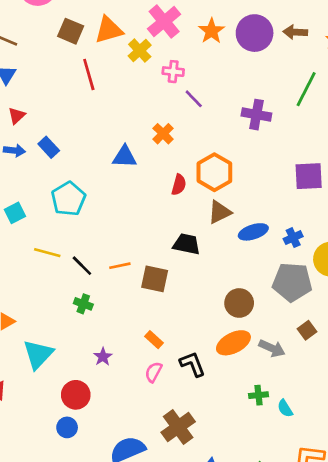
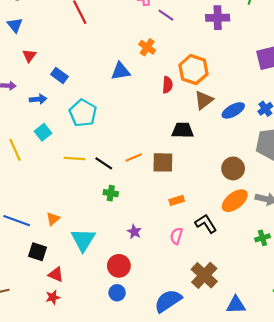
blue arrow: (14, 150) -> (38, 99), moved
orange rectangle: (154, 340) -> (177, 200), moved, turned -48

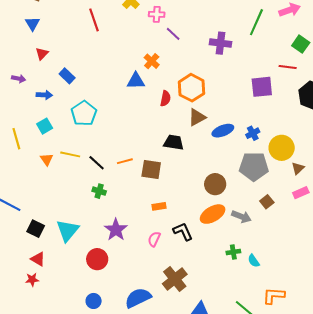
blue triangle: (120, 71) -> (136, 81), moved
orange triangle: (53, 219) -> (47, 159), moved, turned -32
purple star: (134, 232) -> (116, 230), size x1.6
black square: (38, 252) -> (36, 229), moved
blue circle: (117, 293) -> (94, 301), moved

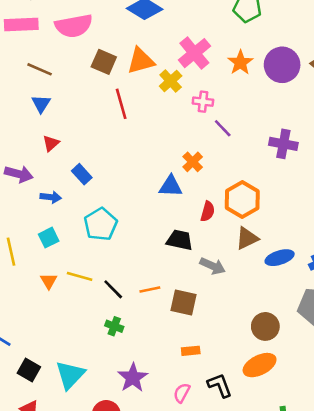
purple arrow: (19, 79) -> (19, 174), size x1.5
black trapezoid: (174, 142) -> (180, 240), moved
gray arrow: (241, 217) -> (213, 266), moved

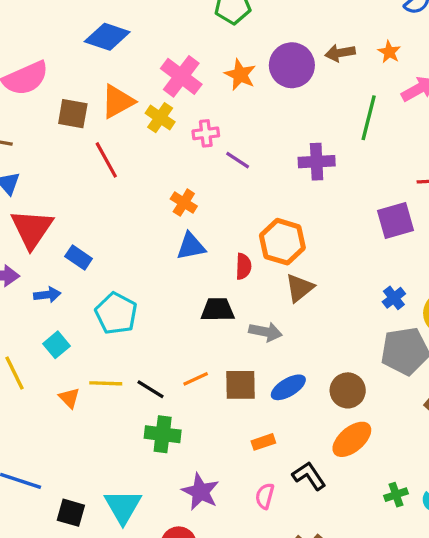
red triangle: (51, 143) -> (32, 229), size x2.0
orange cross: (193, 162) -> (184, 203), moved
blue ellipse: (280, 258) -> (288, 387), moved
green cross: (114, 326) -> (163, 434), size x1.5

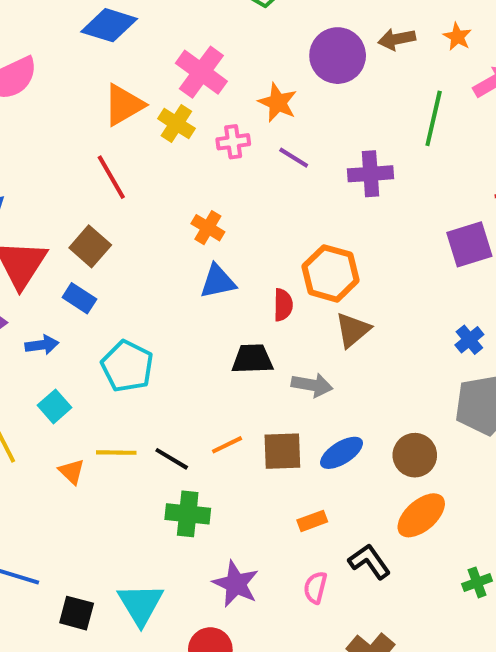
orange star: (240, 75) -> (278, 103), moved
brown square: (73, 114) -> (90, 246), moved, turned 32
purple line: (238, 160) -> (294, 158), moved

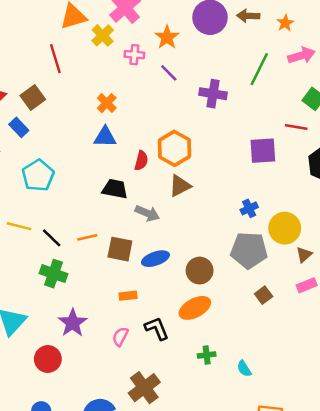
green cross: (477, 582) -> (207, 355), moved

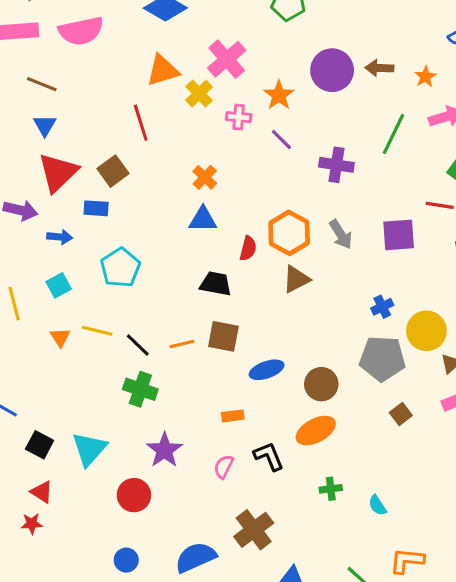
blue rectangle: (19, 127) -> (96, 208), turned -42
gray arrow: (147, 213) -> (341, 234), moved, turned 35
brown square: (120, 249) -> (223, 336), moved

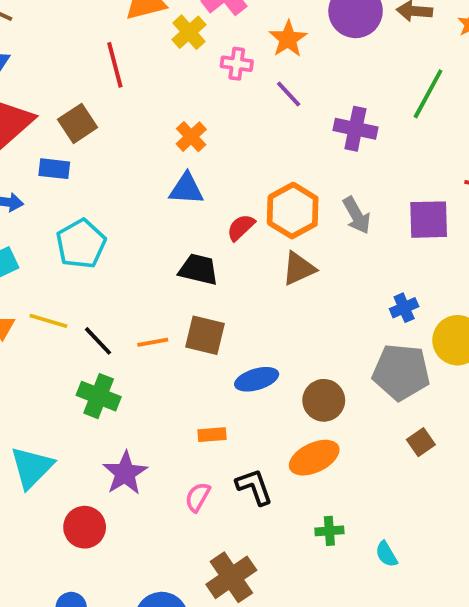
red semicircle: (248, 248) -> (241, 227), turned -150

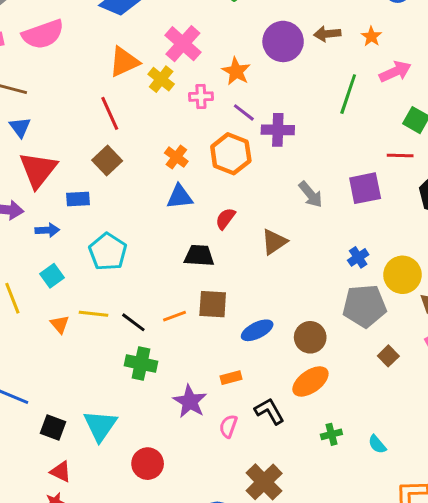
brown square: (78, 123) -> (107, 161), moved
purple cross: (355, 129) -> (278, 130), moved
orange hexagon: (293, 211) -> (231, 154), moved
purple star: (125, 473) -> (190, 401), moved

